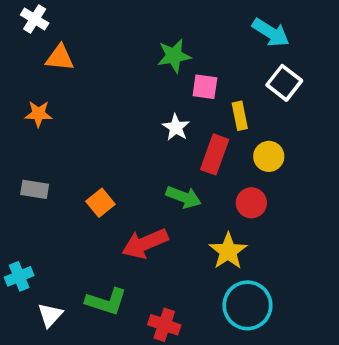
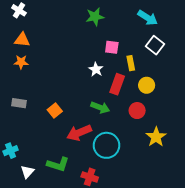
green star: (174, 56) -> (95, 17), moved
orange triangle: (60, 58) -> (22, 40), moved
yellow star: (228, 251) -> (156, 137), moved
cyan circle: (247, 305) -> (107, 145), moved

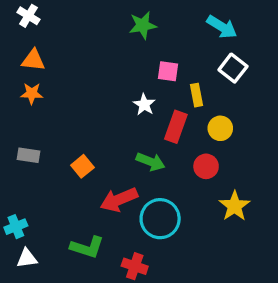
white triangle: (27, 172) -> (27, 258), moved, turned 40

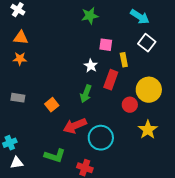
yellow circle: (220, 128) -> (149, 90), moved, size x1.6
green arrow: (151, 162) -> (86, 94), moved, turned 90

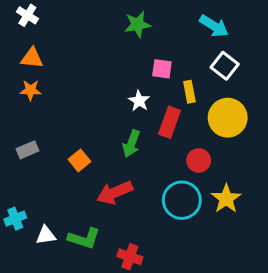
yellow circle: (149, 90) -> (228, 118), moved
gray rectangle: (18, 98) -> (27, 150), turned -32
cyan circle: (101, 138) -> (182, 200), moved
white triangle: (17, 163) -> (46, 235), moved

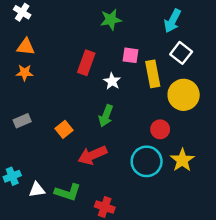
cyan arrow: (214, 26) -> (172, 21), turned 85
yellow rectangle: (189, 92) -> (153, 74), size x1.5
red rectangle: (170, 122) -> (86, 63), moved

